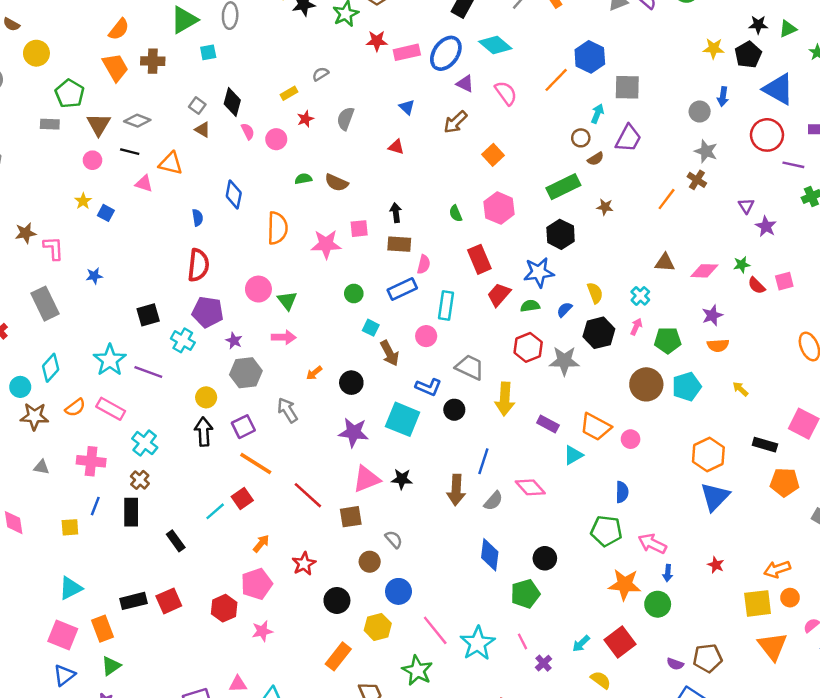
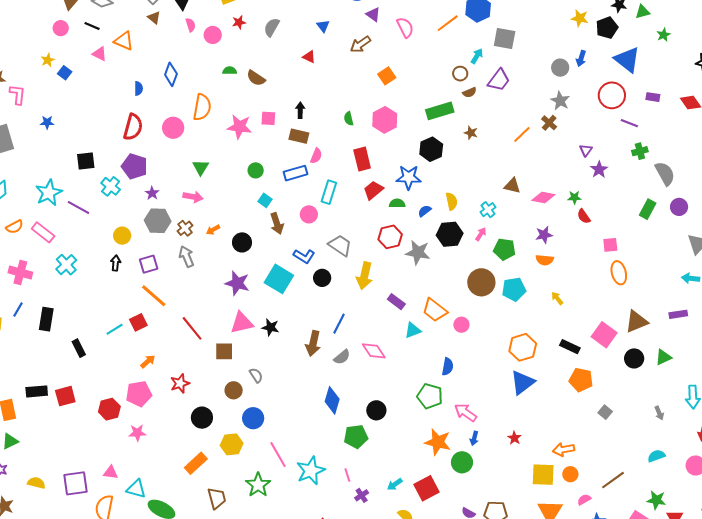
pink square: (784, 281) -> (610, 245), moved
pink circle: (258, 289) -> (173, 128), moved
black arrow: (204, 432) -> (116, 263), size x0.7
brown cross: (140, 480) -> (185, 228), moved

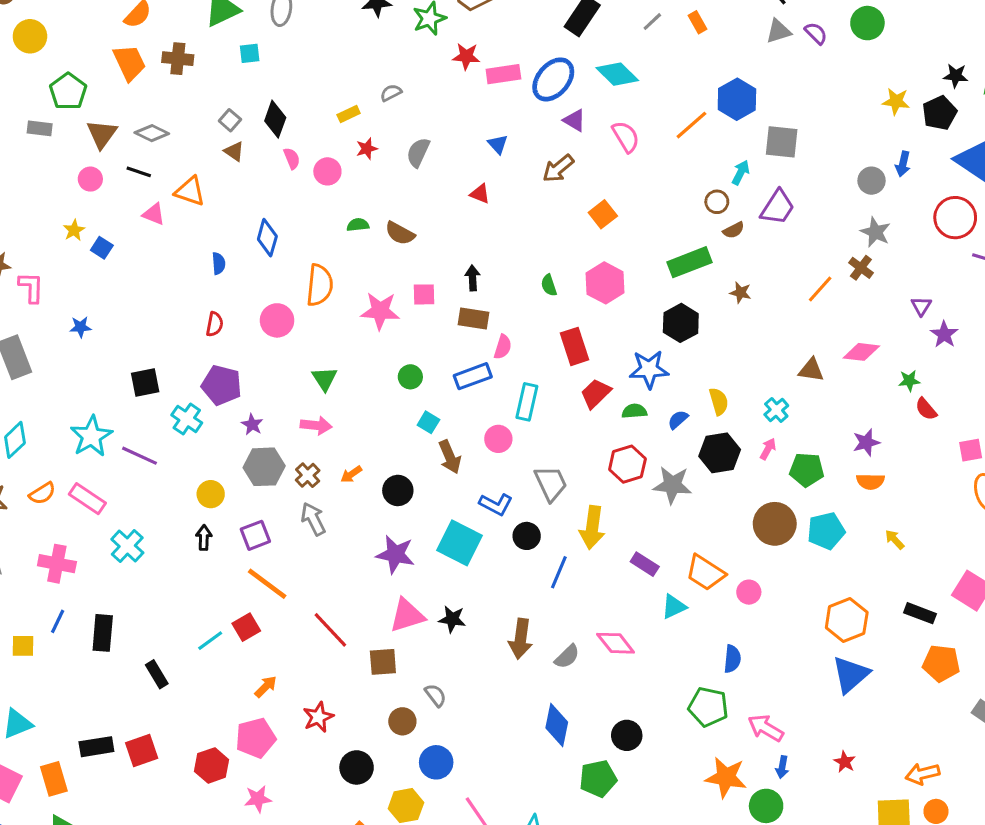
red semicircle: (133, 127) -> (215, 324), size x0.6
pink diamond: (543, 198) -> (861, 352), moved
gray trapezoid: (340, 245) -> (551, 483), turned 35
blue line: (339, 324) -> (559, 572), moved

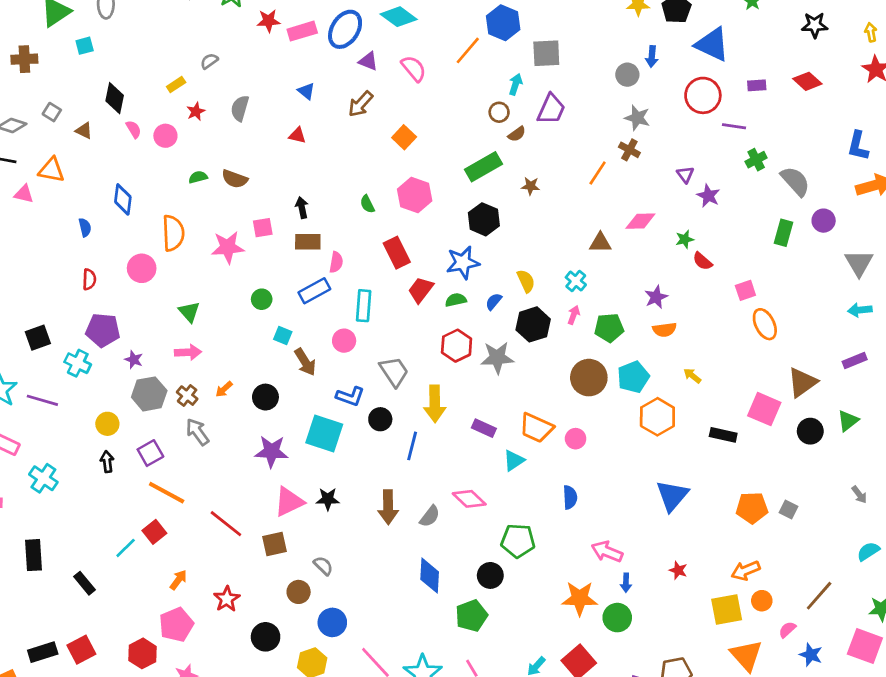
gray square: (230, 120) -> (52, 112), moved
orange hexagon: (847, 620) -> (657, 417), moved
orange pentagon: (941, 663) -> (752, 508), moved
green pentagon: (708, 707) -> (518, 541), moved

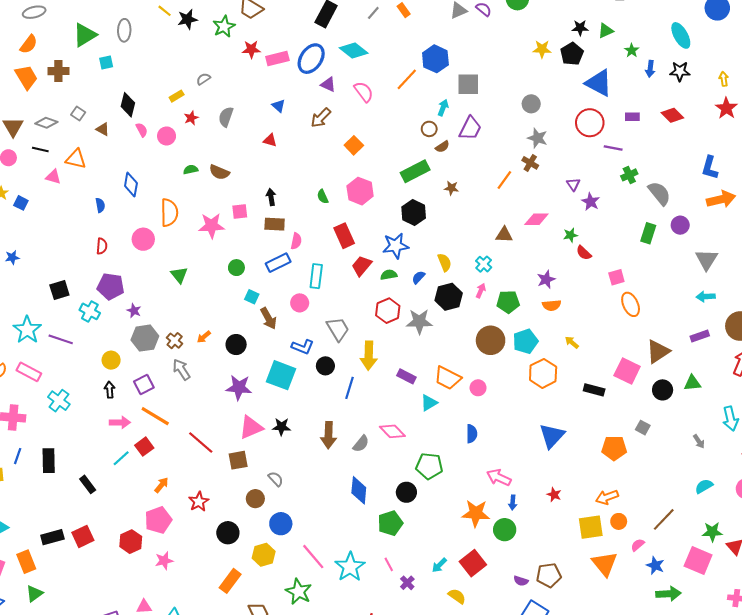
blue arrow: (652, 57) -> (650, 69), moved
pink arrow: (188, 352) -> (120, 422), moved
green triangle: (848, 421) -> (692, 383), turned 30
gray square: (789, 510) -> (643, 428), moved

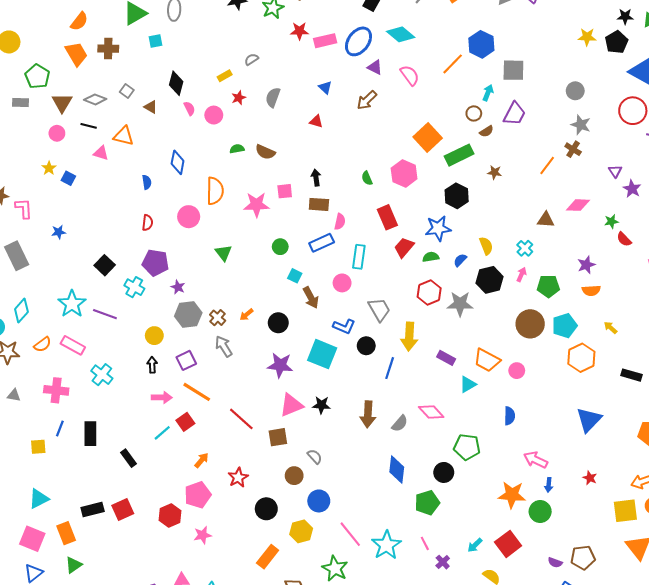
orange square: (354, 145) -> (428, 138), moved, size x1.5
black square: (59, 290) -> (105, 265), turned -30

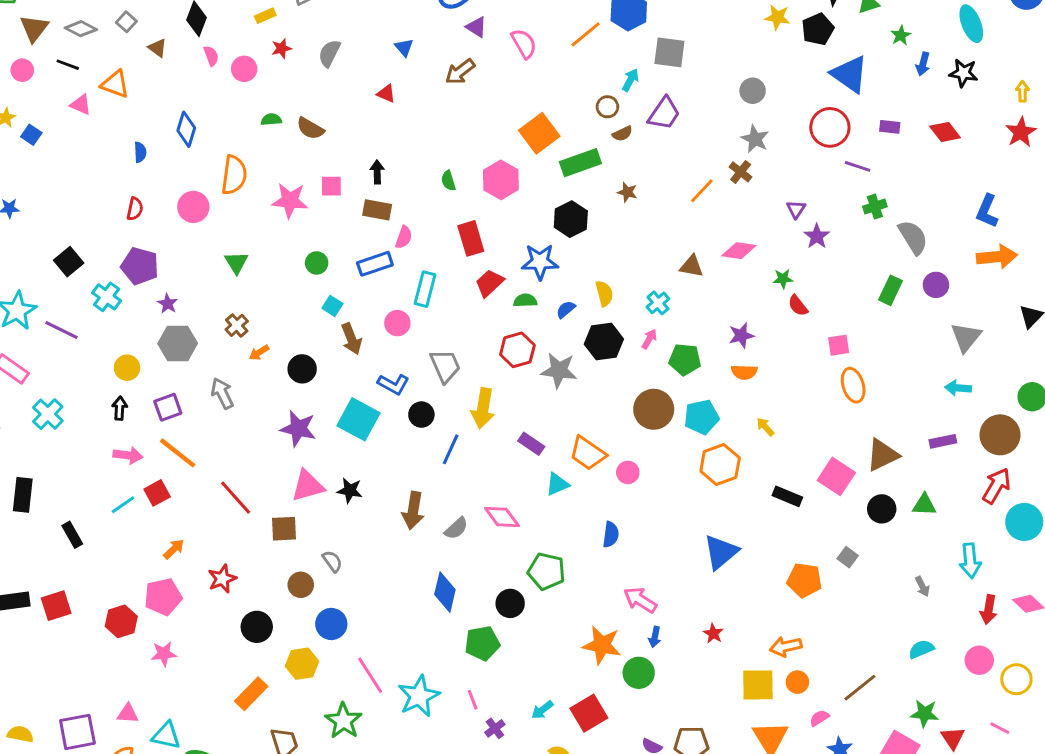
brown cross: (218, 318) -> (237, 325), moved

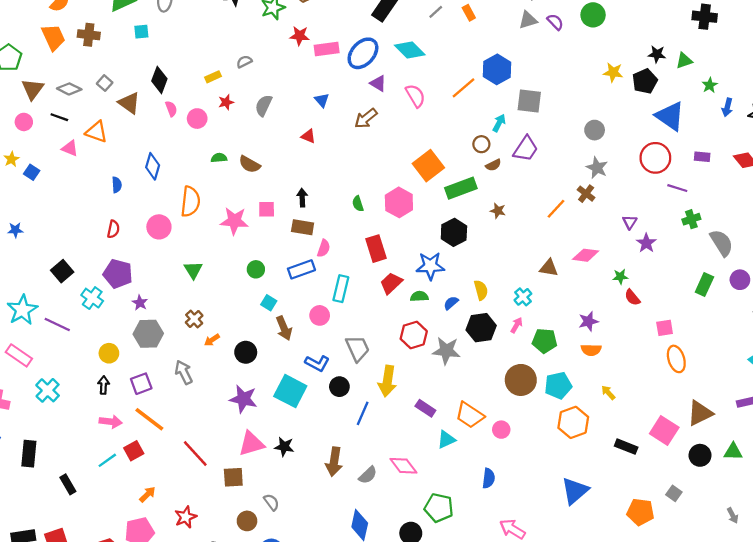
brown triangle: (157, 48) -> (129, 103), size x1.5

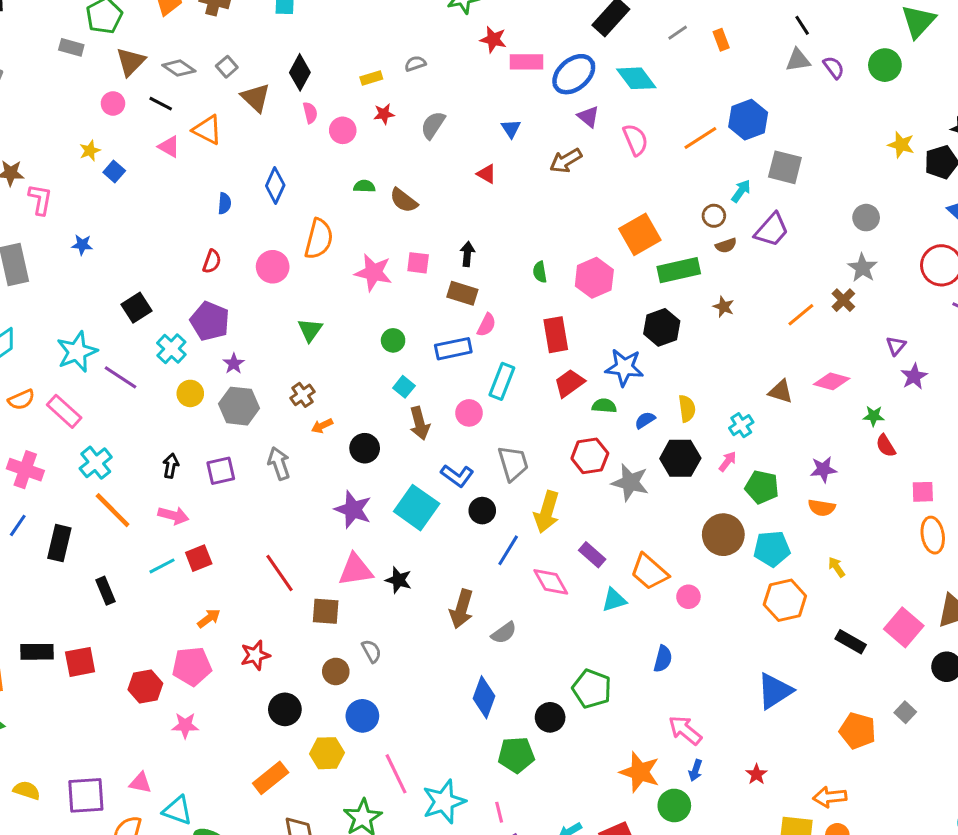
yellow circle: (109, 353) -> (190, 393), moved
orange line: (149, 419) -> (113, 510), moved
pink diamond: (403, 466) -> (551, 582), moved

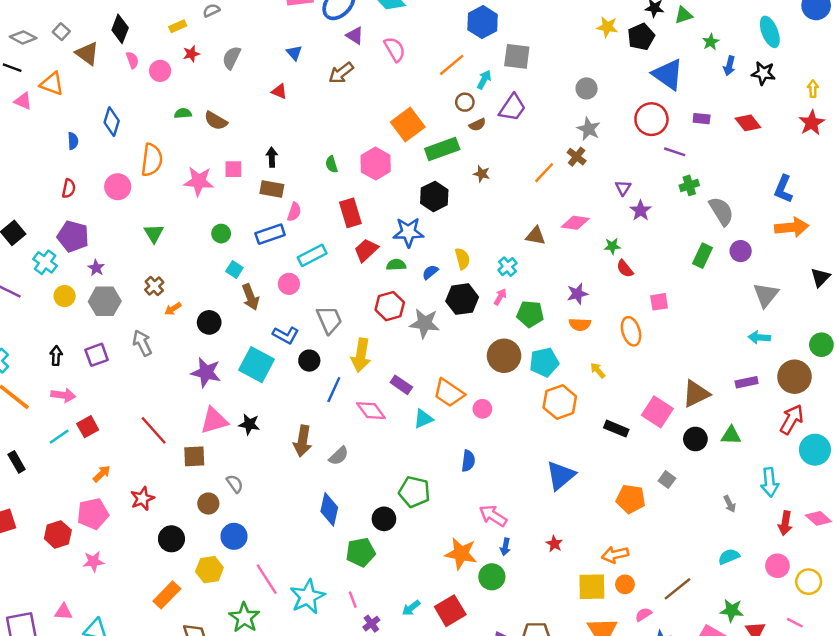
orange line: (700, 138) -> (452, 65), moved
cyan rectangle: (502, 381) -> (312, 255), turned 48
orange ellipse: (933, 535) -> (631, 331), moved

